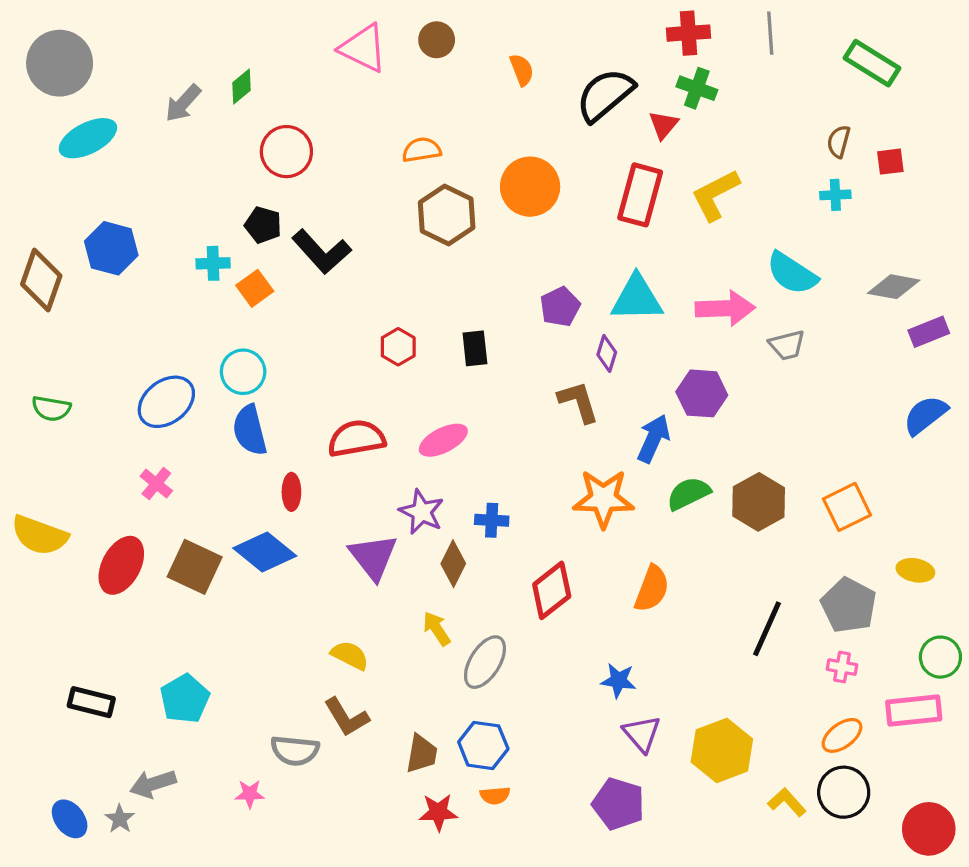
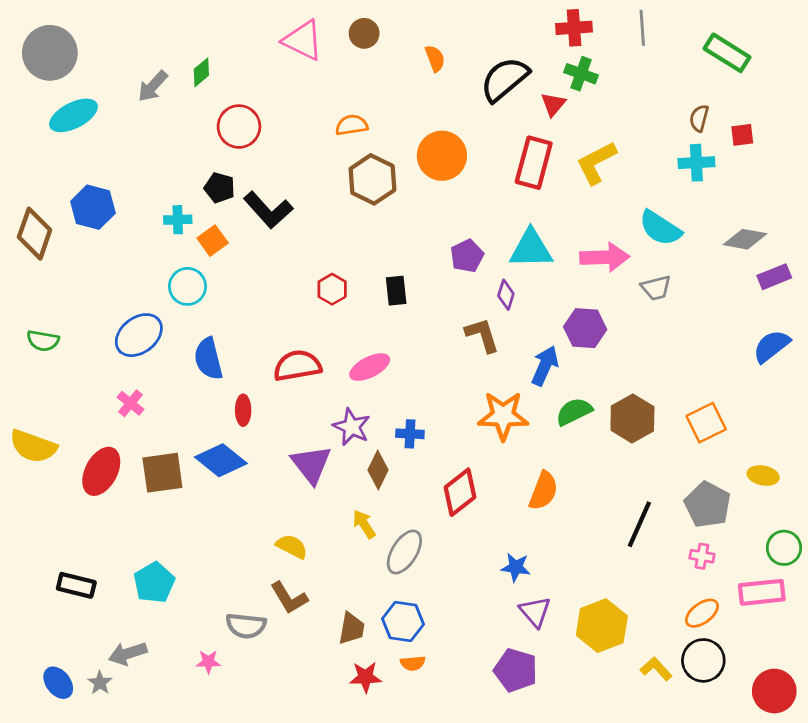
cyan cross: (835, 195) -> (696, 163), size x1.4
cyan circle: (243, 372) -> (188, 286), moved
brown square: (195, 567) -> (162, 473), turned -33

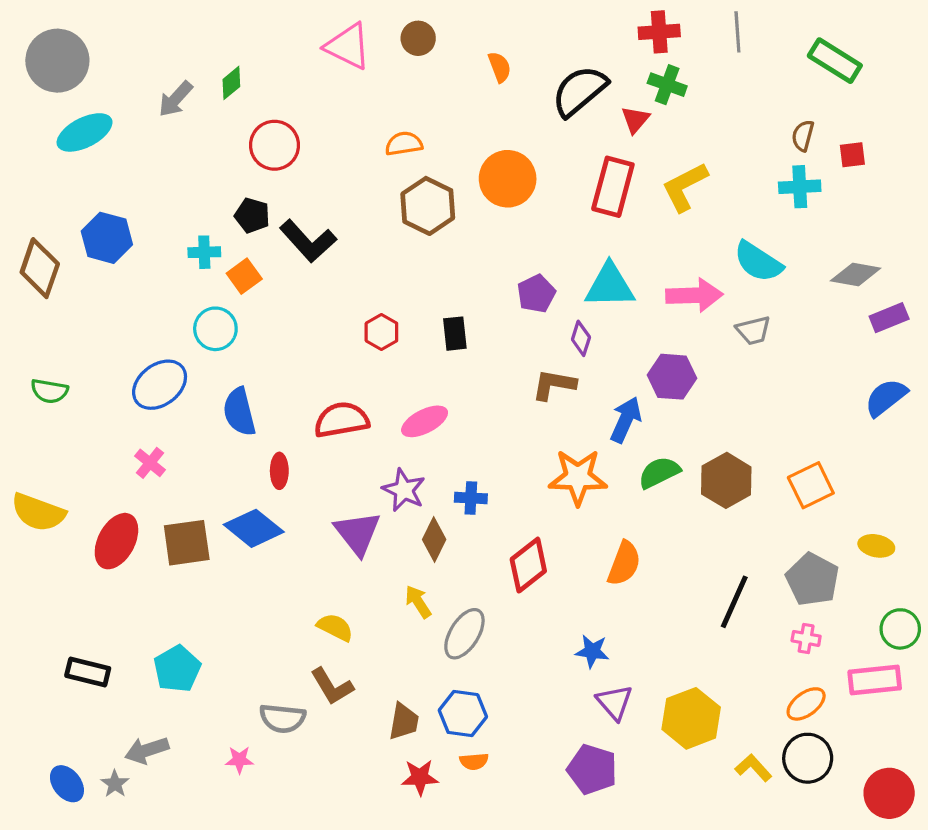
brown L-shape: (482, 335) -> (554, 385), turned -63

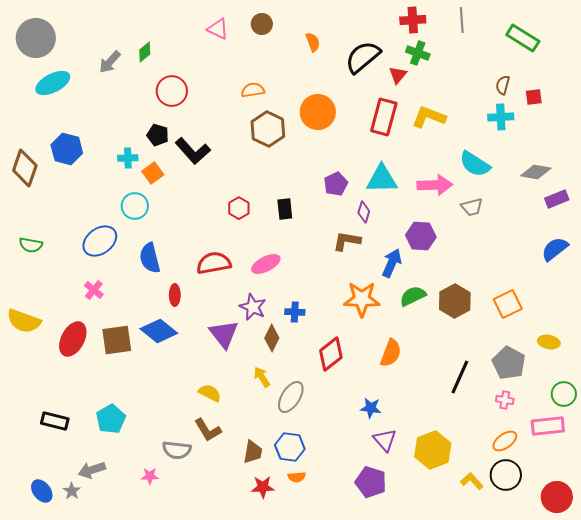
pink triangle: (348, 46) -> (218, 29), size x0.7
yellow L-shape: (685, 187) -> (429, 117), turned 48

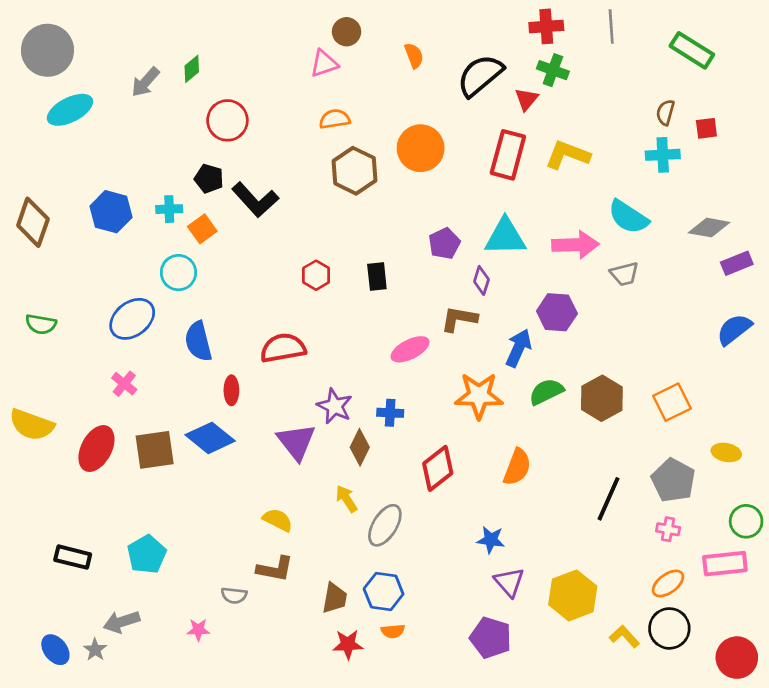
pink triangle: (218, 29) -> (324, 64), moved, turned -45
blue hexagon: (67, 149) -> (111, 212), moved
pink ellipse: (266, 264) -> (410, 349), moved
brown L-shape: (208, 430) -> (275, 569), turned -48
gray semicircle: (177, 450) -> (234, 595), size x0.7

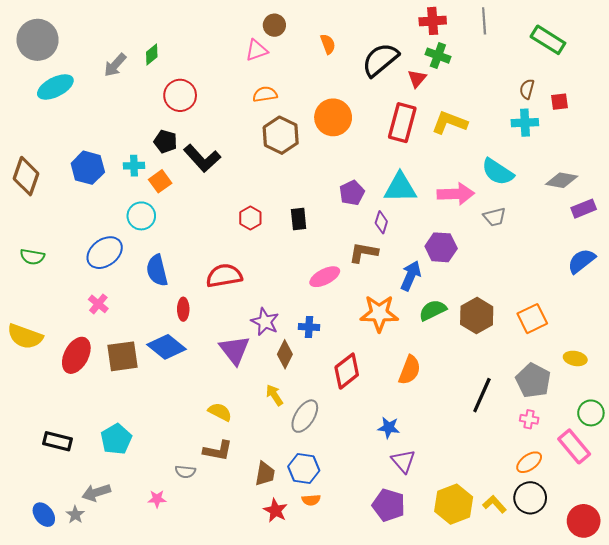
pink rectangle: (725, 564) -> (574, 446), turned 56
yellow hexagon: (573, 595) -> (454, 504), moved
red star: (348, 644) -> (275, 510), turned 30

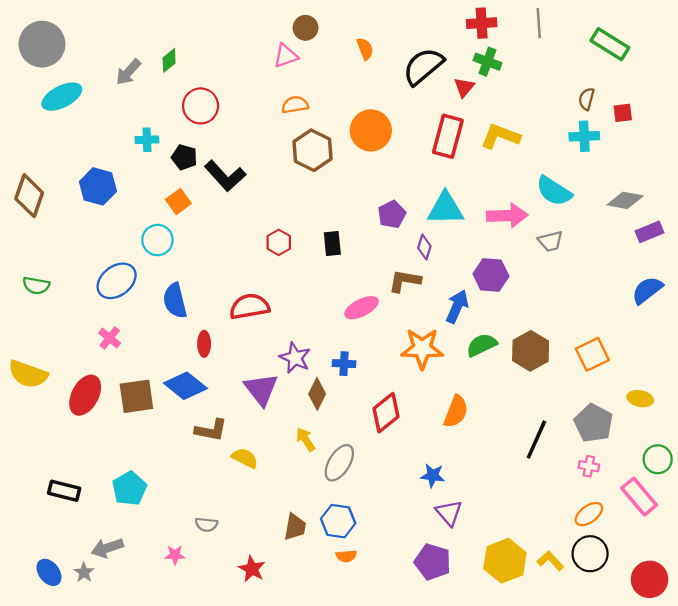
cyan cross: (134, 166) -> (147, 140), moved
brown L-shape: (218, 451) -> (211, 430), moved
red star: (275, 510) -> (252, 569), moved

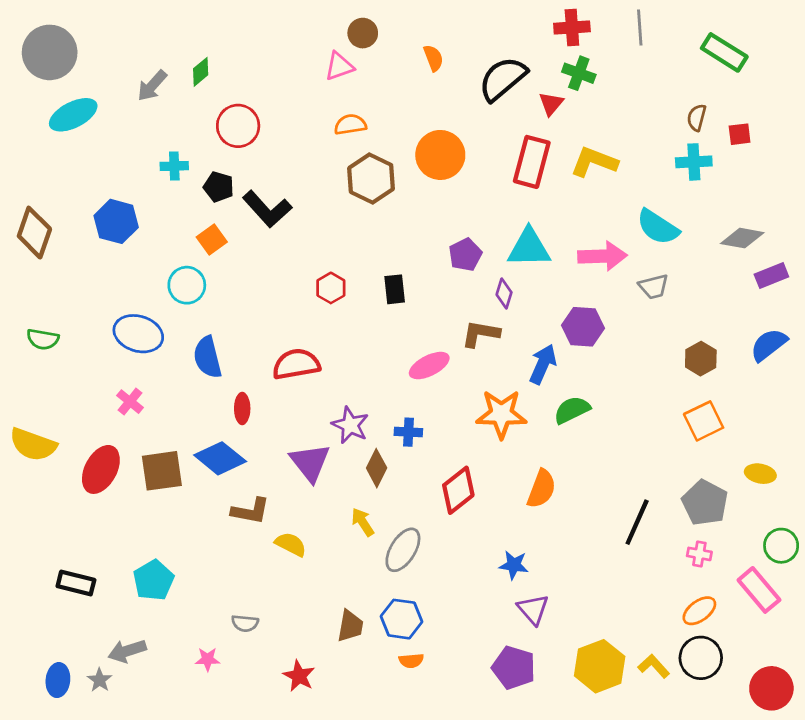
blue ellipse: (117, 281) -> (138, 334), turned 54
brown hexagon: (531, 351) -> (701, 359), moved, size x0.7
blue ellipse: (49, 572) -> (58, 680), turned 44

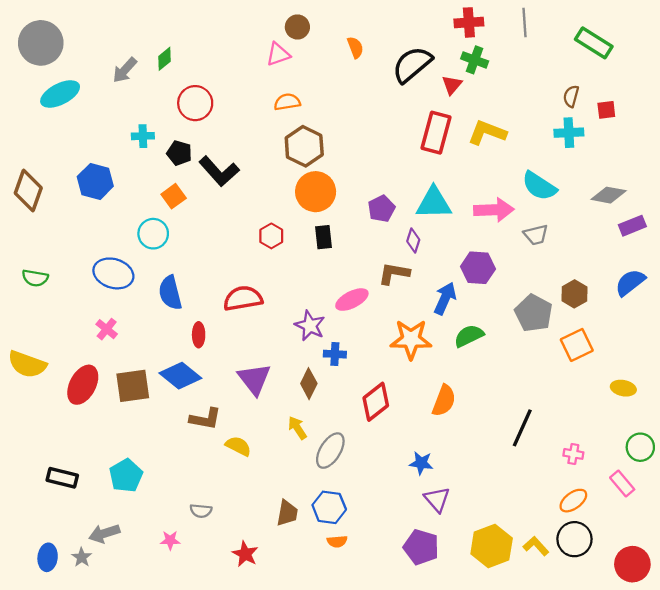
orange circle: (440, 155) -> (316, 192), moved
purple star: (350, 425) -> (310, 326), moved
gray pentagon: (705, 503) -> (534, 313), moved
pink rectangle: (759, 590) -> (622, 484), size x0.7

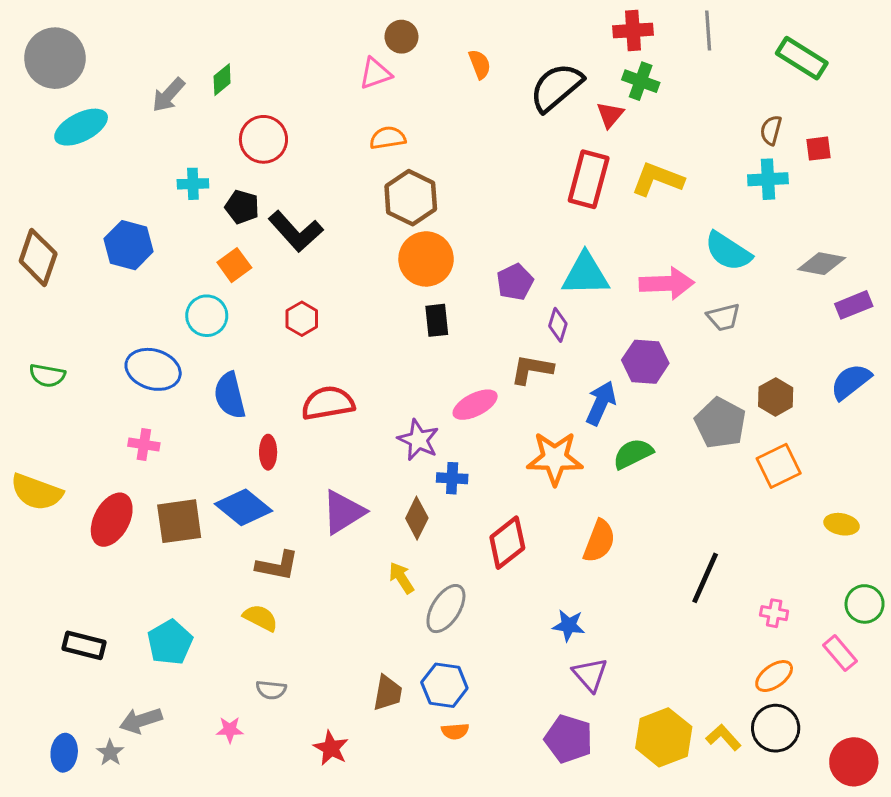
red hexagon: (271, 236) -> (302, 319), moved
pink cross: (107, 329) -> (144, 444), turned -30
purple triangle: (254, 379) -> (343, 512), turned 36
yellow semicircle: (238, 446) -> (260, 618), moved

